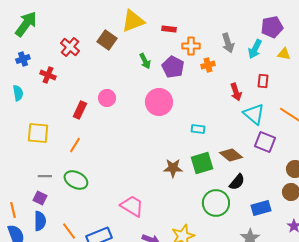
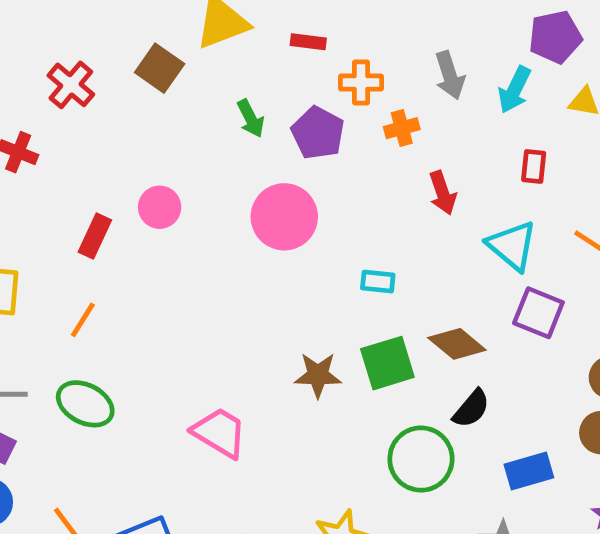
red arrow: (236, 92) -> (443, 193), moved
pink trapezoid: (132, 206) -> (220, 433), moved

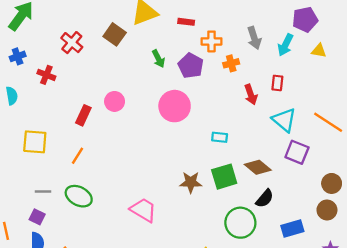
red rectangle: (534, 166) -> (277, 83), moved

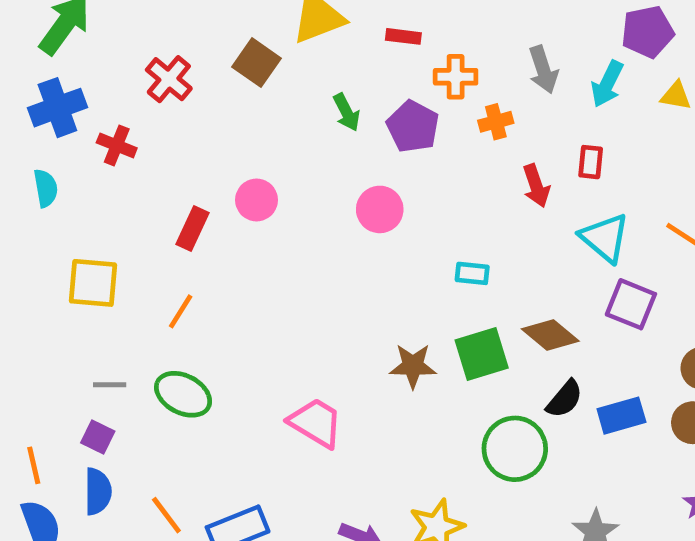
blue cross: (18, 56) -> (57, 108), size x1.6
pink circle: (175, 106) -> (380, 209), size x0.7
blue rectangle: (292, 228) -> (621, 416), moved

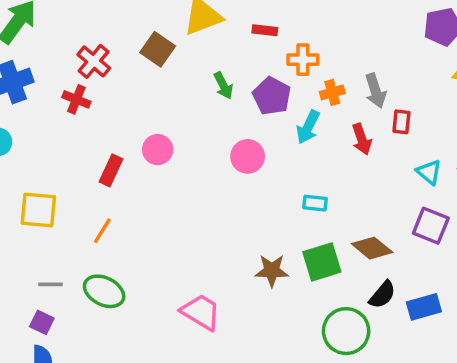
gray arrow: (543, 70) -> (375, 91), moved
cyan arrow: (607, 84) -> (308, 127), moved
red cross: (117, 145) -> (76, 99), moved
cyan triangle: (605, 238) -> (429, 172), moved, size x0.7

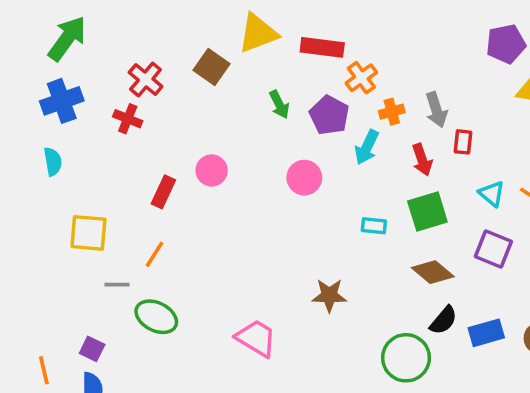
red rectangle: (265, 30) -> (322, 47), size x1.6
orange cross: (303, 60) -> (361, 78), turned -36
green square: (322, 262) -> (427, 212), moved
gray line: (50, 284) -> (117, 285), moved

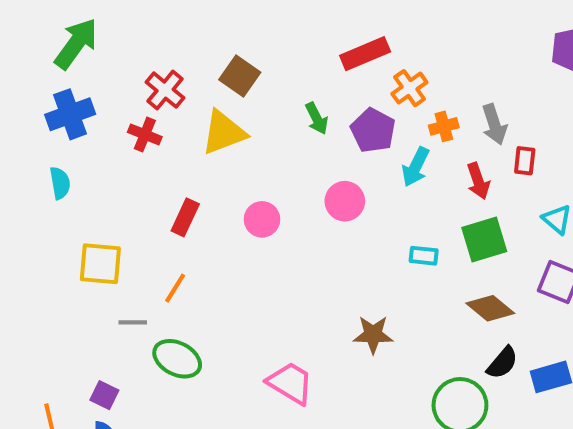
yellow triangle: (258, 33) -> (224, 132), moved
red rectangle: (322, 47) -> (365, 54), turned -30
pink circle: (212, 170) -> (262, 219), moved

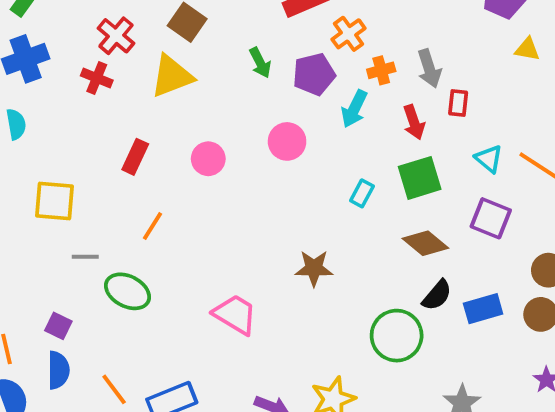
purple pentagon: (373, 130) -> (314, 74), turned 30
cyan rectangle: (424, 256) -> (362, 193), turned -68
orange line: (175, 288) -> (152, 226), moved

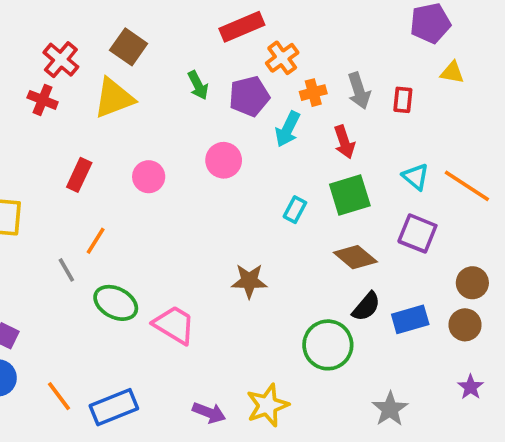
red rectangle: (458, 103) -> (403, 100), moved
gray line: (85, 257) -> (66, 270), moved, turned 60
green ellipse: (128, 291) -> (116, 303), moved

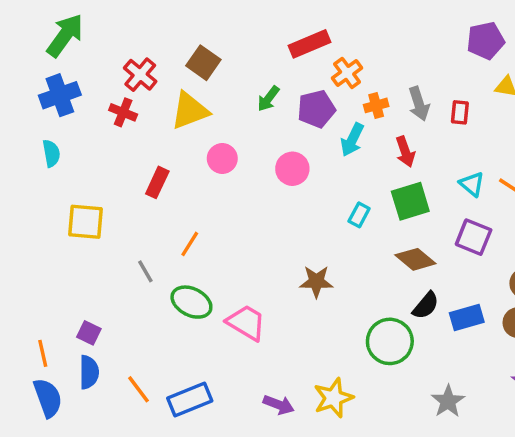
green arrow: (198, 85) -> (268, 99), turned 64
pink circle: (149, 177) -> (222, 158), moved
orange line: (96, 241) -> (190, 244), moved

